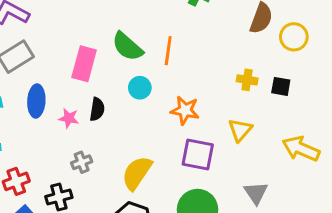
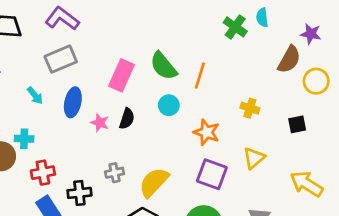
yellow cross: (247, 80) -> (250, 108), moved
black square: (281, 86) -> (297, 124), turned -30
gray cross: (82, 162) -> (115, 173), moved

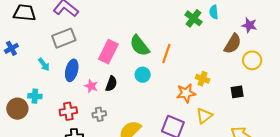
orange star: (207, 132) -> (186, 93), moved, turned -30
red cross: (43, 173) -> (68, 111), moved
gray cross: (115, 173) -> (99, 114), moved

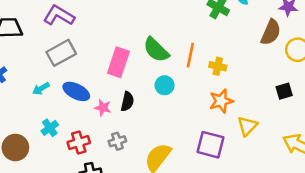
cyan arrow: (44, 64) -> (41, 89), turned 104
blue ellipse: (72, 70) -> (76, 91), turned -70
yellow cross: (203, 79) -> (218, 66), moved
cyan cross: (35, 96) -> (50, 128), moved, turned -32

